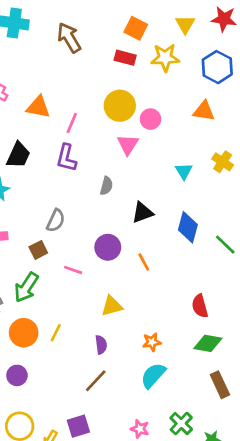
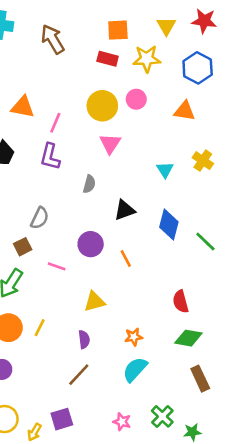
orange square: (136, 28) -> (118, 30), turned -30
pink circle: (150, 119) -> (136, 99), moved

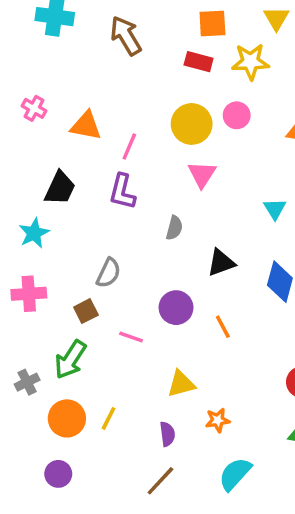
orange star: (134, 337) -> (218, 420), moved

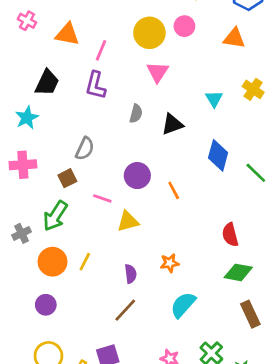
black triangle: (221, 263) -> (172, 124), moved
yellow triangle: (181, 384) -> (128, 221), moved

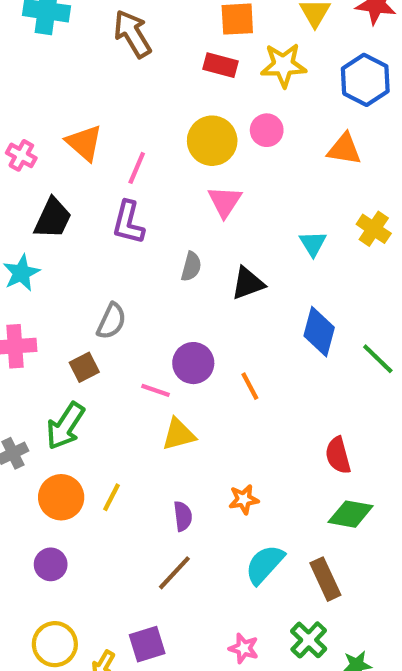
pink cross: (27, 21) -> (21, 155), moved
orange triangle: (67, 34) -> (84, 143), turned 30
pink line: (102, 198) -> (156, 390), moved
brown rectangle: (250, 314) -> (325, 579), moved

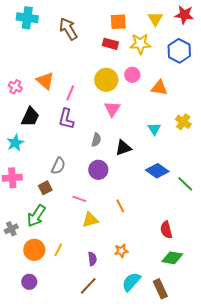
orange triangle: (344, 149) -> (159, 88), moved
blue diamond: (319, 332) -> (157, 171), turned -70
purple circle: (193, 363) -> (98, 170), moved
orange line: (250, 386) -> (120, 206), moved

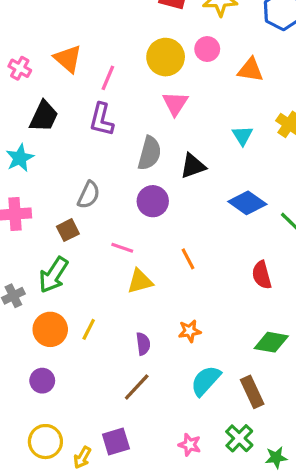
gray semicircle: (96, 140) -> (150, 153), size x1.5
red semicircle: (166, 230) -> (262, 275), moved

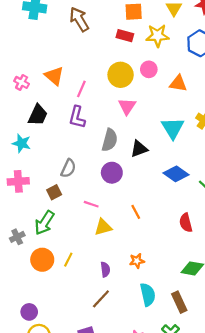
cyan triangle: (242, 136) -> (173, 128), size x1.6
cyan star: (20, 158) -> (22, 143), turned -30
purple circle: (42, 381) -> (29, 312), moved
cyan semicircle: (206, 381) -> (148, 295), turned 125

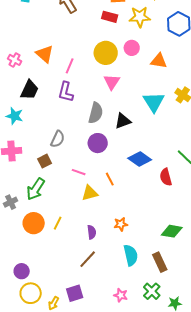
blue diamond: (176, 174) -> (140, 159), moved
orange line: (136, 212) -> (110, 179), moved
red semicircle: (186, 223) -> (166, 177), moved

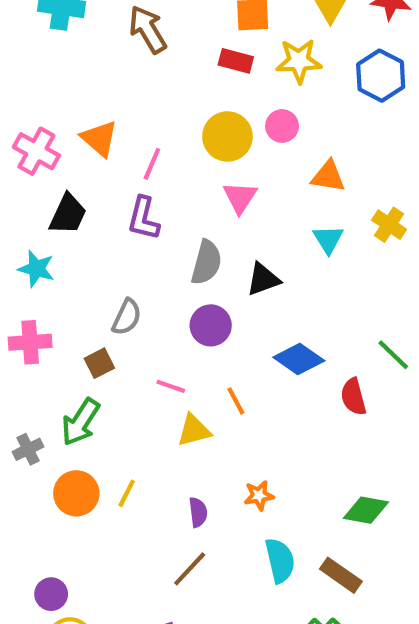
pink cross: (15, 60) -> (36, 151), size x1.5
orange triangle: (159, 61) -> (328, 176), moved
cyan triangle: (154, 102) -> (328, 239), size x0.7
brown rectangle: (160, 262) -> (341, 575), turned -30

